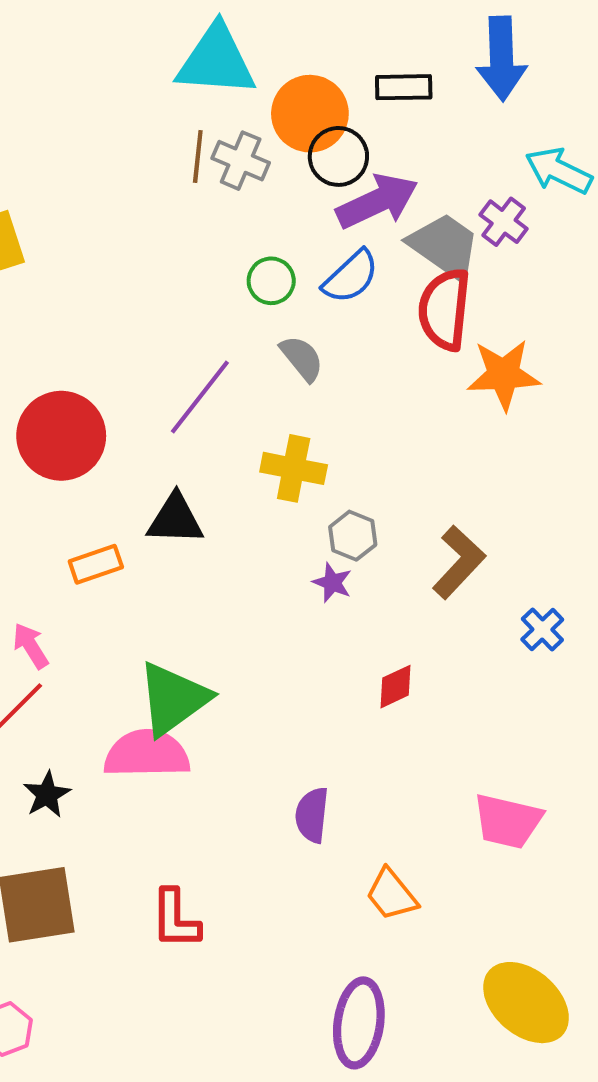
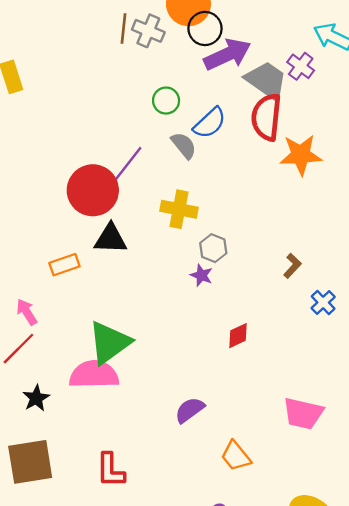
blue semicircle: (351, 277) -> (210, 123), moved
red circle: (61, 436) -> (93, 190), moved
brown L-shape: (459, 562) -> (292, 266), moved, size x0.6
purple semicircle: (312, 815) -> (190, 410), turned 48

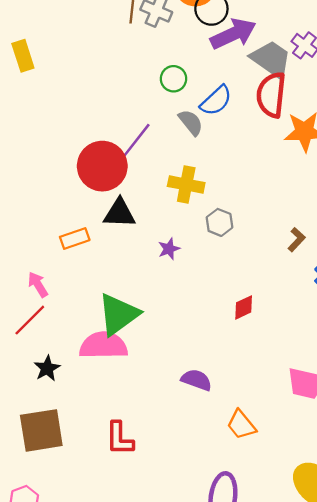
purple star: (201, 275) -> (169, 249), moved, turned 30
purple semicircle: (190, 410) -> (196, 380), turned 56

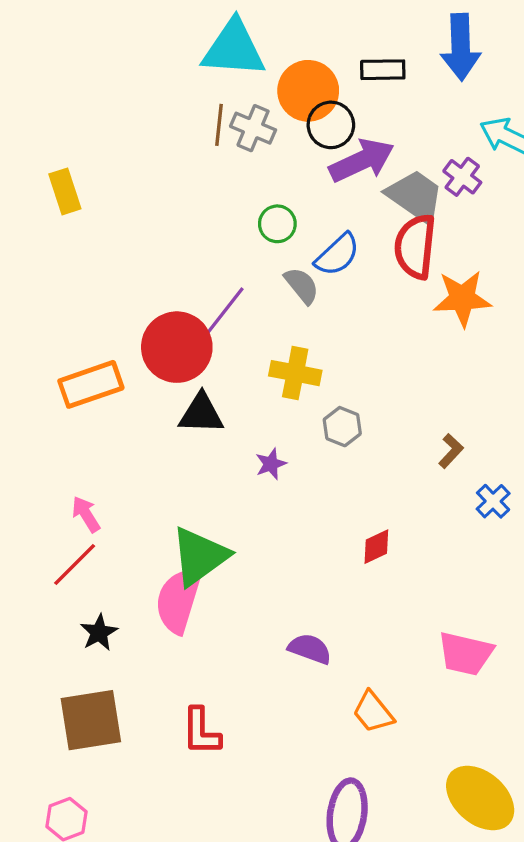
orange rectangle: (75, 239) -> (91, 384), moved, size x1.5
pink semicircle: (103, 345) -> (178, 600), turned -72

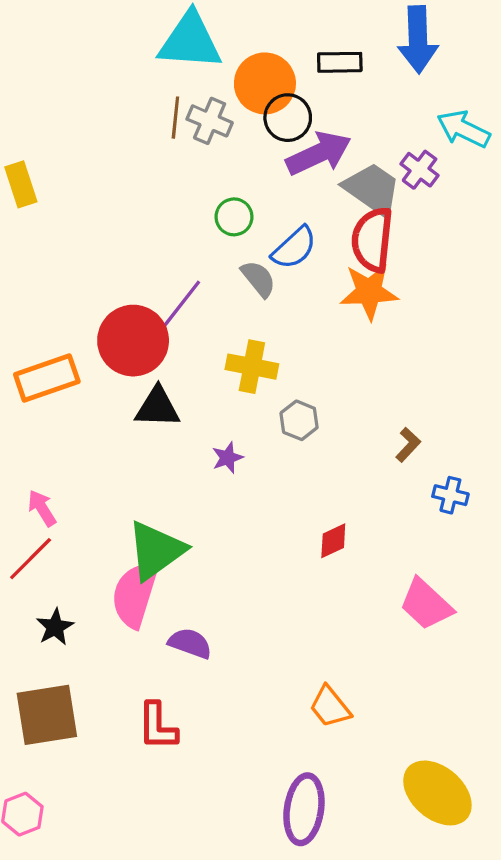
orange star: (462, 298) -> (369, 292), moved
blue cross: (493, 501) -> (450, 495), turned -32
purple semicircle: (310, 649) -> (190, 643), moved
pink trapezoid: (466, 654) -> (426, 604), moved, turned 30

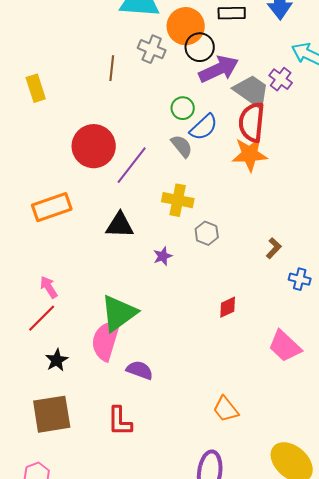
brown line: (175, 118) -> (112, 68), moved
green circle: (234, 217) -> (183, 108), moved
red circle: (133, 341) -> (94, 146), moved

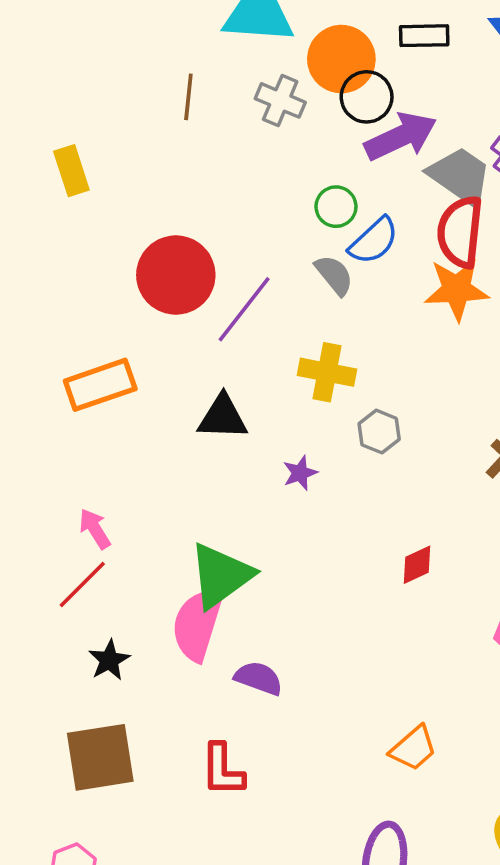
brown line: (112, 68) -> (188, 97), moved
orange trapezoid: (226, 409) -> (413, 748), turned -92

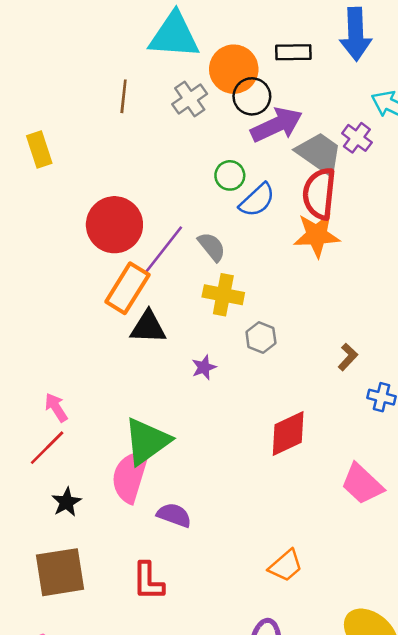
gray cross: (280, 100) -> (190, 99), turned 32
gray semicircle: (334, 275) -> (212, 247), moved
orange rectangle: (100, 385) -> (127, 288), moved, turned -39
red diamond: (417, 565) -> (288, 433), size x1.6

